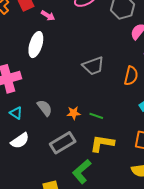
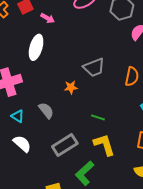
orange star: (74, 113) -> (71, 87), moved
white semicircle: (20, 141) -> (22, 144), turned -102
yellow L-shape: (102, 143) -> (104, 145), turned 65

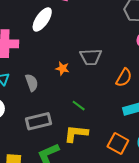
yellow L-shape: (104, 145) -> (76, 134), turned -85

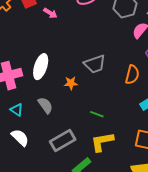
white ellipse: (42, 19) -> (41, 67), moved

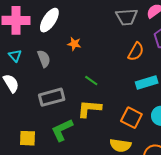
gray trapezoid: (95, 64) -> (127, 17), moved

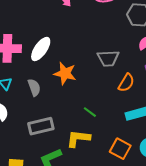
gray trapezoid: (127, 17) -> (108, 58), moved
orange star: (74, 44) -> (65, 73), size x1.6
green line: (91, 81) -> (90, 112), moved

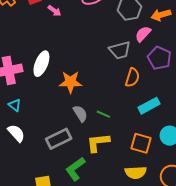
gray trapezoid: (108, 58) -> (120, 50), moved
gray semicircle: (34, 87) -> (80, 114), moved

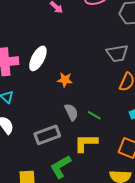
orange star: (70, 82) -> (65, 80), size x0.7

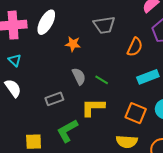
gray trapezoid: (117, 53) -> (104, 25), moved
gray rectangle: (47, 135) -> (54, 99), size x0.7

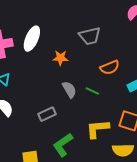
orange semicircle: (135, 47) -> (110, 67), moved, turned 48
yellow L-shape: (93, 107) -> (97, 129), moved

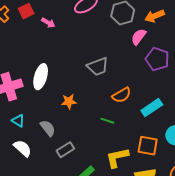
orange star: (60, 58) -> (69, 101), moved
gray semicircle: (69, 90) -> (48, 128), moved

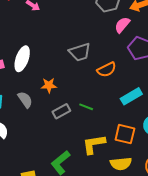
orange semicircle: (122, 95) -> (107, 70), moved
gray semicircle: (48, 128) -> (25, 100), moved
gray rectangle: (65, 150) -> (61, 111), moved

